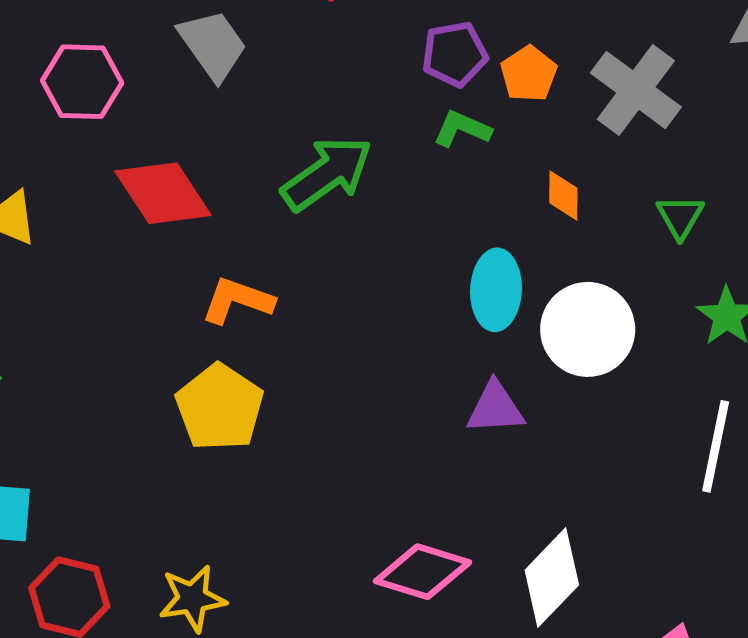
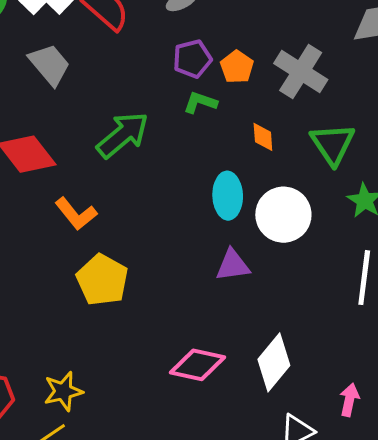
green triangle: (680, 217) -> (333, 144), size x1.6
orange L-shape: (237, 300) -> (76, 214), turned -144
yellow pentagon: (220, 407) -> (102, 280), moved

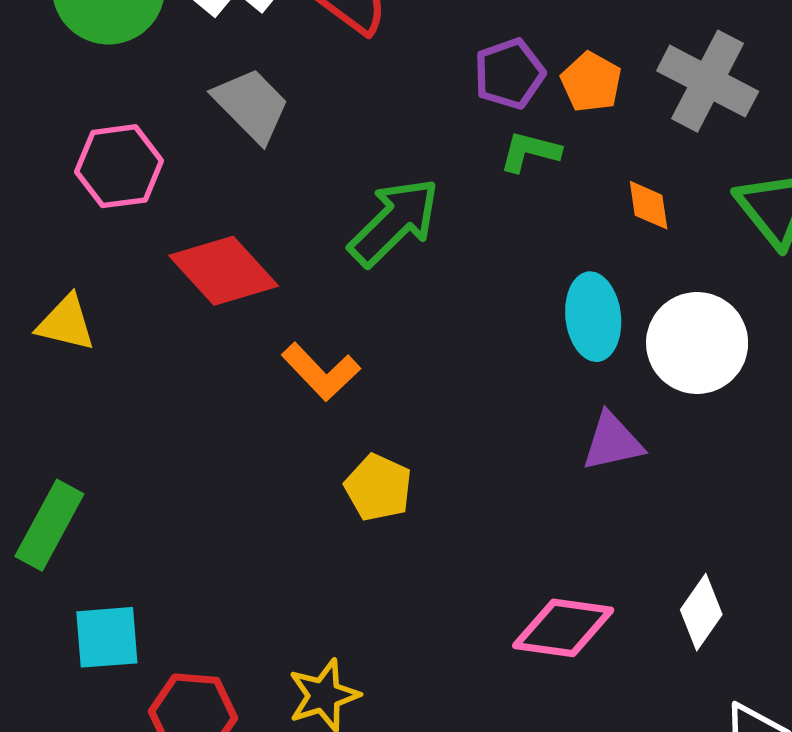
yellow pentagon: (102, 280) -> (378, 488), size x0.7
white diamond: (274, 362) -> (701, 612), size x0.7

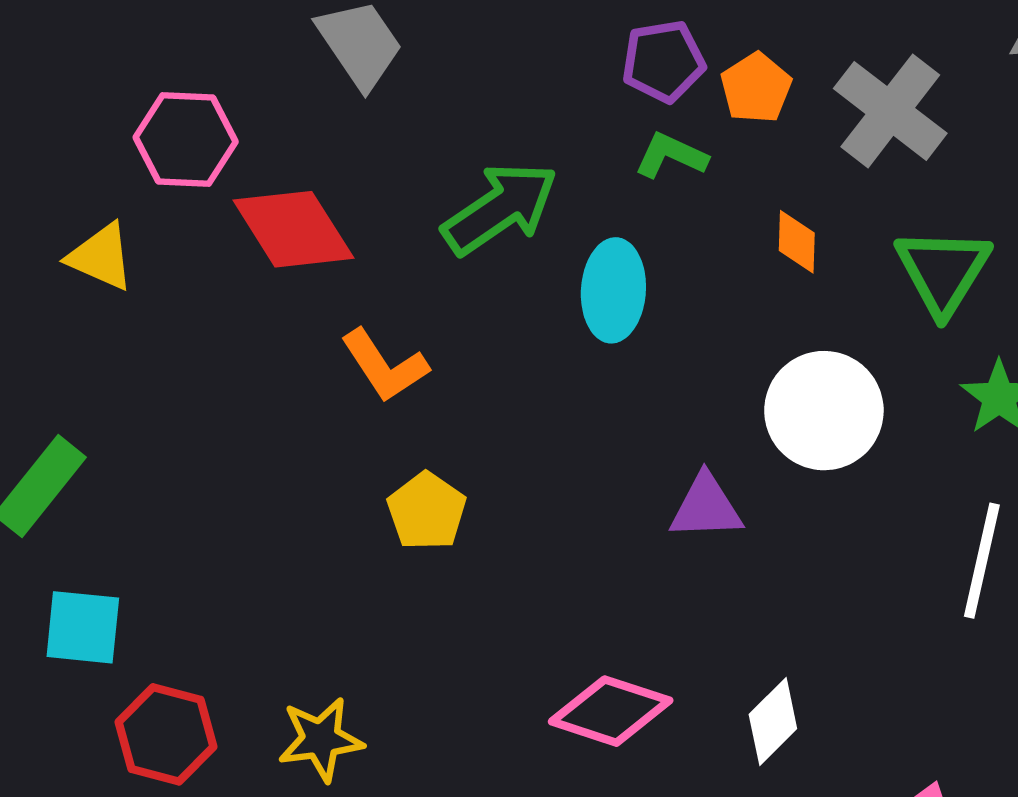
pink hexagon: (119, 166) -> (186, 139), moved
cyan ellipse: (593, 317) -> (613, 290), moved

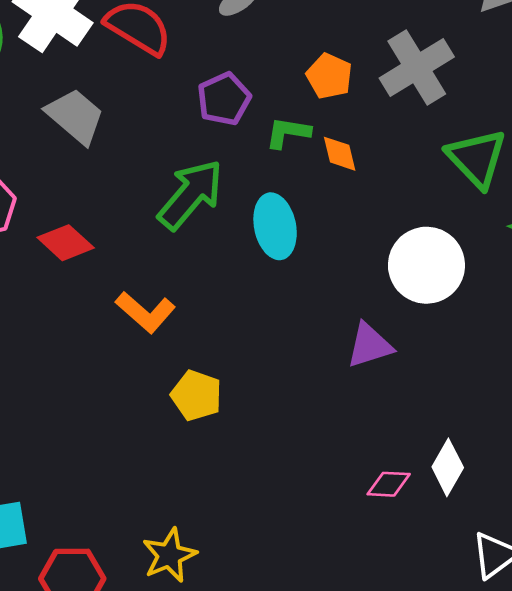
purple pentagon: (663, 61) -> (224, 99), moved
gray cross: (890, 111) -> (417, 68), turned 36
red diamond: (293, 229) -> (66, 243), size x0.7
orange diamond: (797, 242) -> (340, 154), moved
pink diamond: (611, 711) -> (389, 484), moved, size x0.6

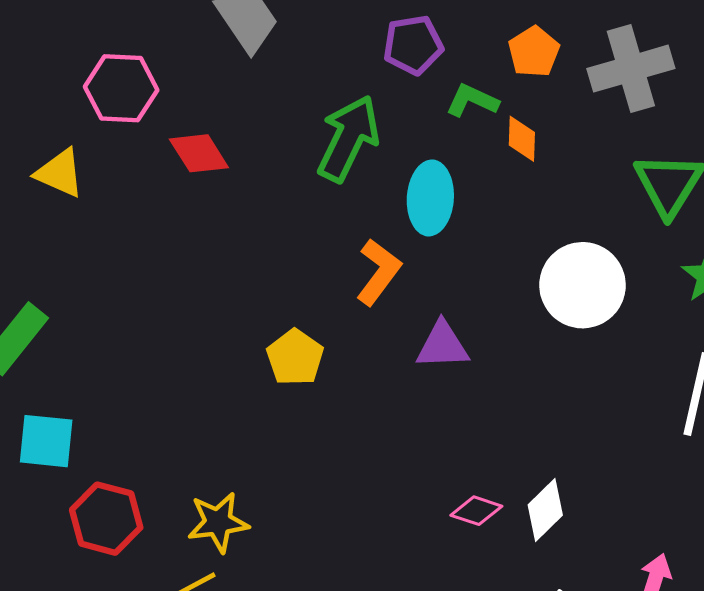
green arrow: (191, 195) -> (348, 139), turned -30
orange L-shape: (146, 312) -> (379, 272), moved, turned -110
purple triangle: (369, 345) -> (442, 345), moved

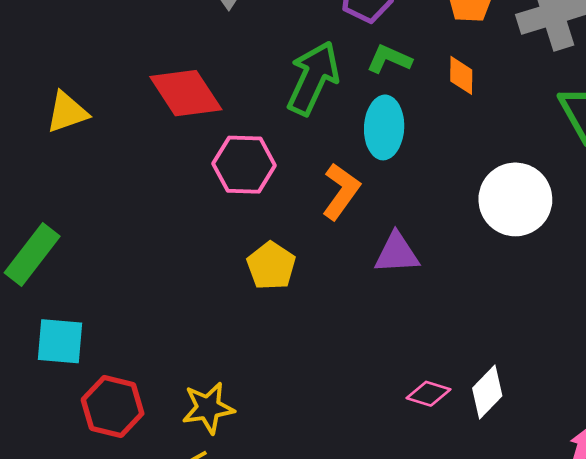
pink hexagon: (121, 88) -> (244, 165), moved
green L-shape: (472, 100) -> (389, 59), moved
red diamond: (199, 153) -> (186, 93), size x1.4
yellow triangle: (60, 173) -> (67, 112), turned -42

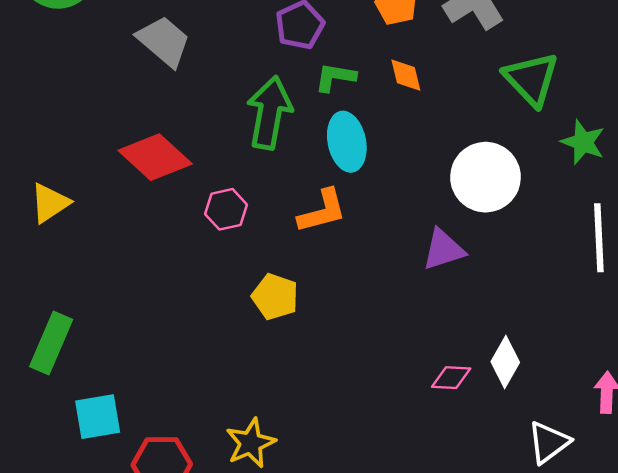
pink hexagon: (244, 165) -> (226, 209), size x0.7
orange L-shape: (341, 191) -> (322, 211), turned 54
purple triangle: (397, 253) -> (443, 250), moved

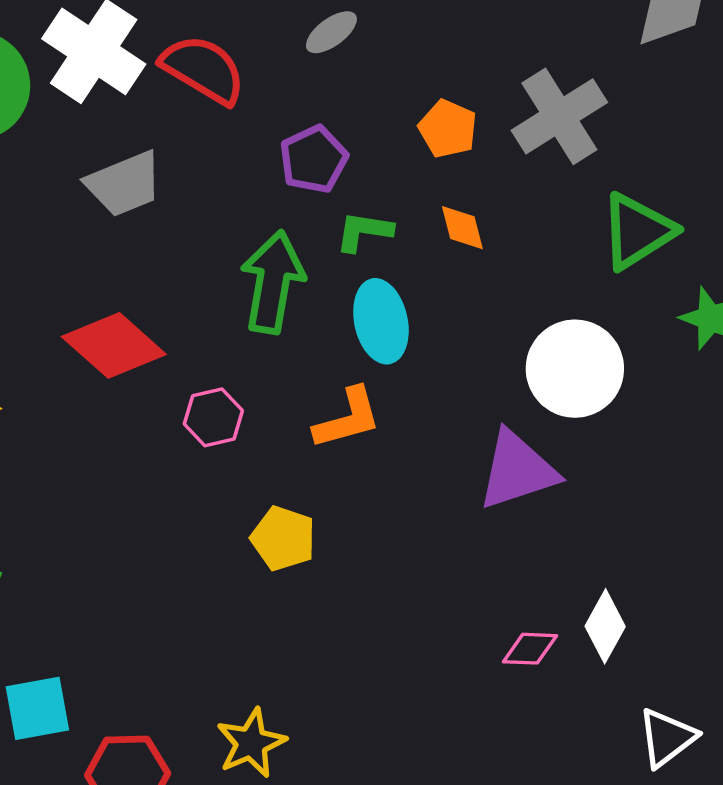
gray trapezoid: (164, 41) -> (124, 184), turned 118
green triangle: (531, 79) -> (637, 231), turned 42
purple triangle: (443, 250) -> (517, 470), size x1.4

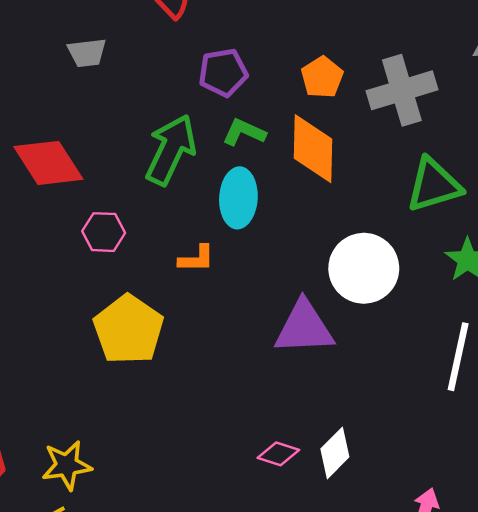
gray trapezoid: (124, 184) -> (87, 53), size x0.7
orange diamond: (462, 228) -> (313, 149), size x1.8
orange L-shape: (348, 418) -> (196, 259), size x0.7
yellow pentagon: (283, 538) -> (129, 330), size x1.5

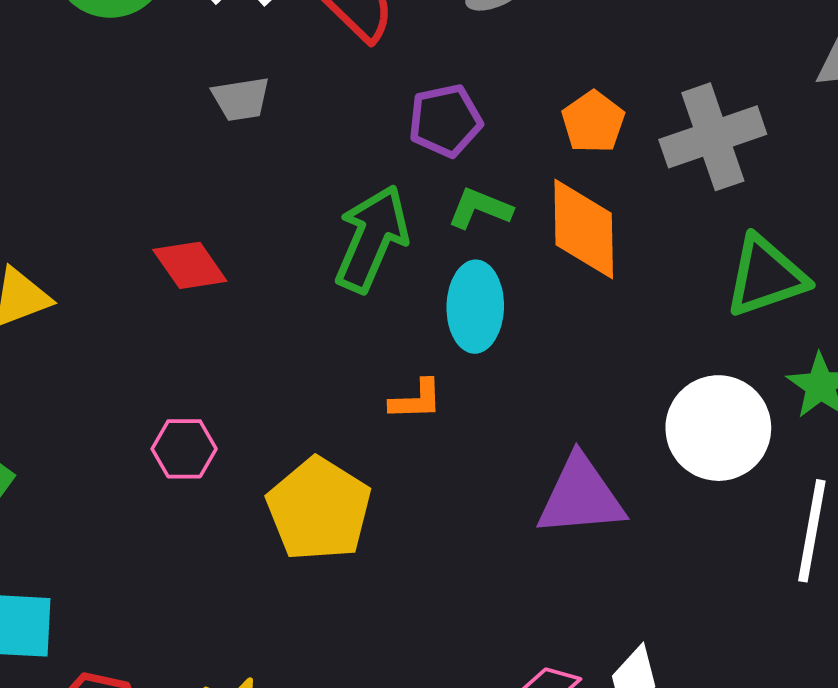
red diamond: (48, 163) -> (190, 265), size x0.7
pink hexagon: (104, 232) -> (184, 449), moved
white circle: (364, 268) -> (718, 428), moved

